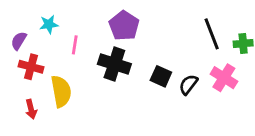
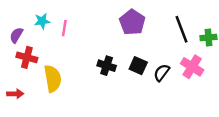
purple pentagon: (124, 26) -> (132, 22), moved
pink line: (75, 45) -> (64, 28), moved
black cross: (114, 64) -> (107, 66), moved, size x0.7
red arrow: (31, 109) -> (15, 94), moved, turned -77

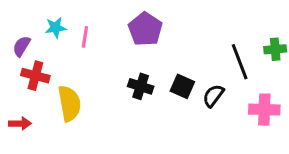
purple pentagon: (132, 22) -> (145, 29), moved
black line: (182, 29) -> (240, 62), moved
pink cross: (192, 67) -> (264, 110), moved, turned -30

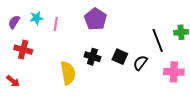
purple semicircle: (21, 46) -> (14, 22), moved
yellow semicircle: (69, 103) -> (68, 73), moved
red arrow: (20, 124) -> (13, 81), turned 40

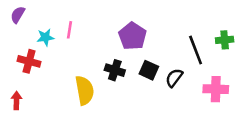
cyan star: (36, 18) -> (45, 37), moved
purple pentagon: (95, 19) -> (132, 36), moved
purple semicircle: (14, 22) -> (18, 15), moved
red arrow: (13, 81) -> (16, 100), turned -128

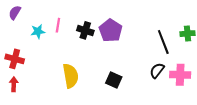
red cross: (29, 61) -> (15, 59), moved
black cross: (115, 70) -> (85, 30), moved
black square: (149, 70) -> (114, 80), moved
black semicircle: (174, 78) -> (157, 70), moved

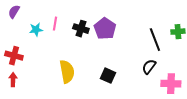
pink cross: (180, 75) -> (171, 84), moved

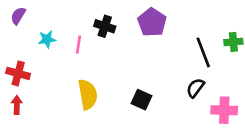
pink line: (55, 24) -> (79, 45), moved
black cross: (81, 29) -> (105, 26), moved
purple pentagon: (105, 29) -> (152, 22), moved

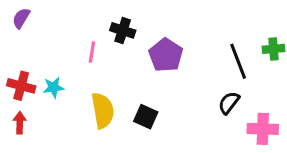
purple pentagon: (152, 22) -> (166, 55), moved
cyan star: (47, 39) -> (53, 87), moved
black square: (142, 100) -> (146, 117), moved

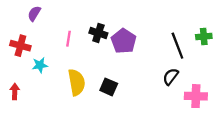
purple semicircle: (21, 18) -> (34, 14), moved
black cross: (123, 30) -> (98, 33), moved
red cross: (21, 86) -> (20, 46), moved

